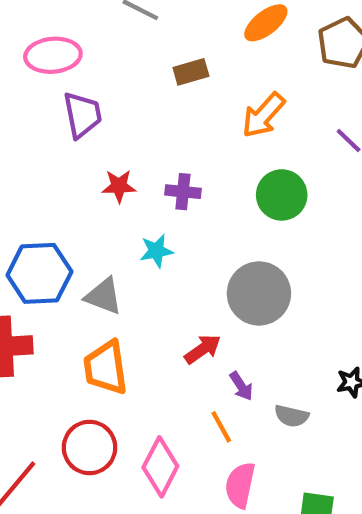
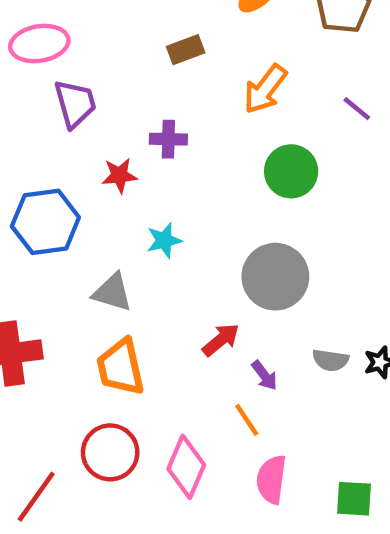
purple cross: (183, 192) -> (168, 139), moved
blue hexagon: (39, 273) -> (45, 222), moved
gray semicircle: (292, 416) -> (331, 360), moved

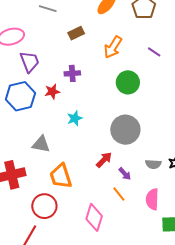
blue hexagon: (45, 222) -> (20, 96), moved
gray triangle: (112, 292) -> (41, 144), moved
red circle: (110, 452) -> (44, 206), moved
pink semicircle: (271, 479) -> (152, 199), moved

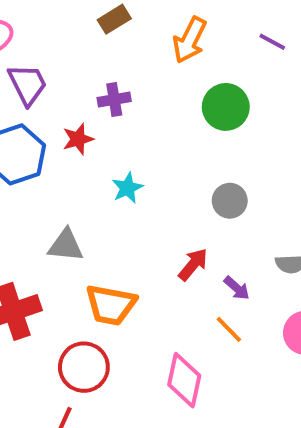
gray circle: (125, 130) -> (230, 201), size x0.6
orange trapezoid: (61, 176) -> (111, 305), turned -56

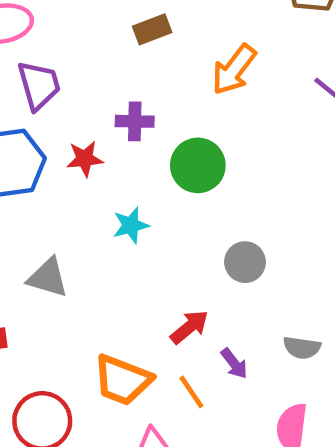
green circle: (226, 107) -> (198, 165), moved
orange trapezoid: (111, 305) -> (122, 380), moved
orange line: (229, 329) -> (191, 392), moved

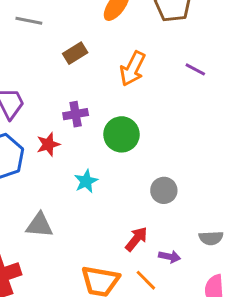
purple arrow: (234, 363) -> (170, 257), turned -30

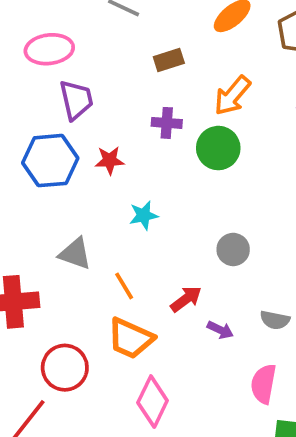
purple cross: (76, 114) -> (167, 123), moved
green circle: (121, 134) -> (218, 148), moved
orange line: (146, 280) -> (124, 286), moved

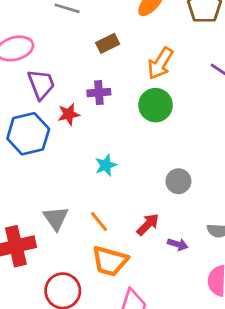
purple cross: (167, 123) -> (99, 93), moved
red star: (110, 160) -> (69, 114), moved
gray triangle: (75, 254) -> (56, 218), moved, turned 44

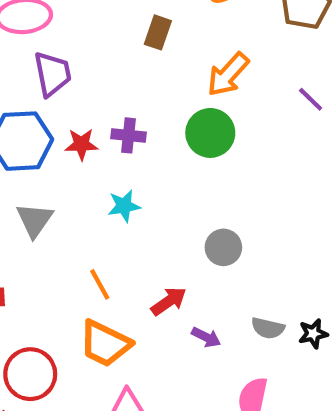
brown rectangle: (108, 43) -> (158, 32), turned -55
purple cross: (99, 93) -> (128, 135), moved
red star: (69, 114) -> (81, 144), moved
gray triangle: (56, 218) -> (35, 220), moved

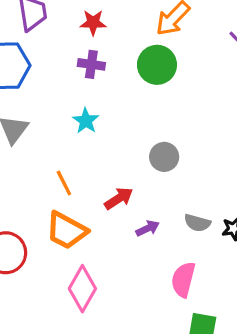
red star: (81, 144) -> (93, 23), moved
cyan star: (124, 206) -> (86, 121), turned -30
purple arrow: (206, 337) -> (148, 228), turned -55

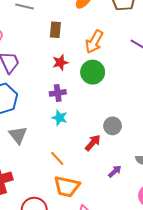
red star: (93, 23) -> (60, 62), moved
purple cross: (91, 64) -> (58, 93), moved
red arrow: (119, 198) -> (93, 143), moved

